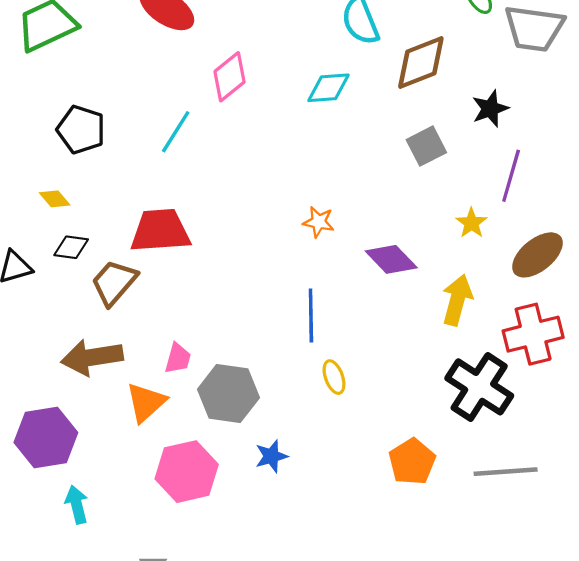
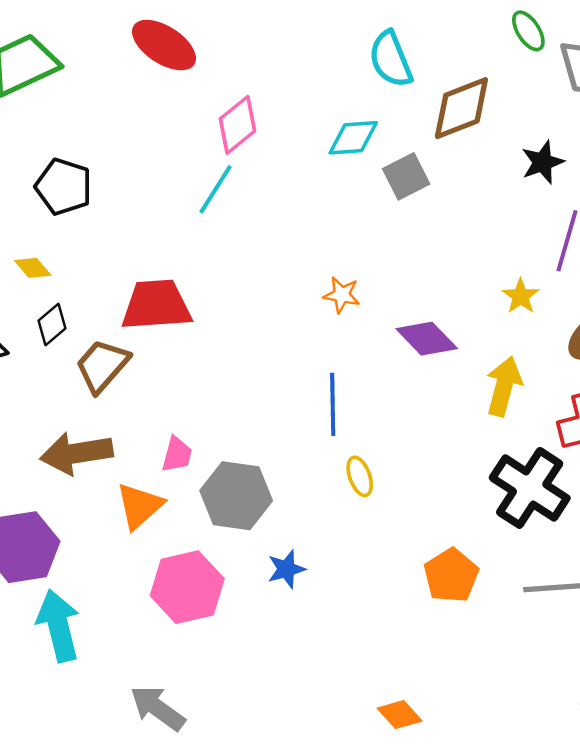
cyan line: (176, 132) -> (216, 189), moved
gray square: (426, 146) -> (406, 176), moved
black diamond: (71, 247) -> (52, 324), turned -48
cyan arrow: (77, 505) -> (58, 626), size x1.6

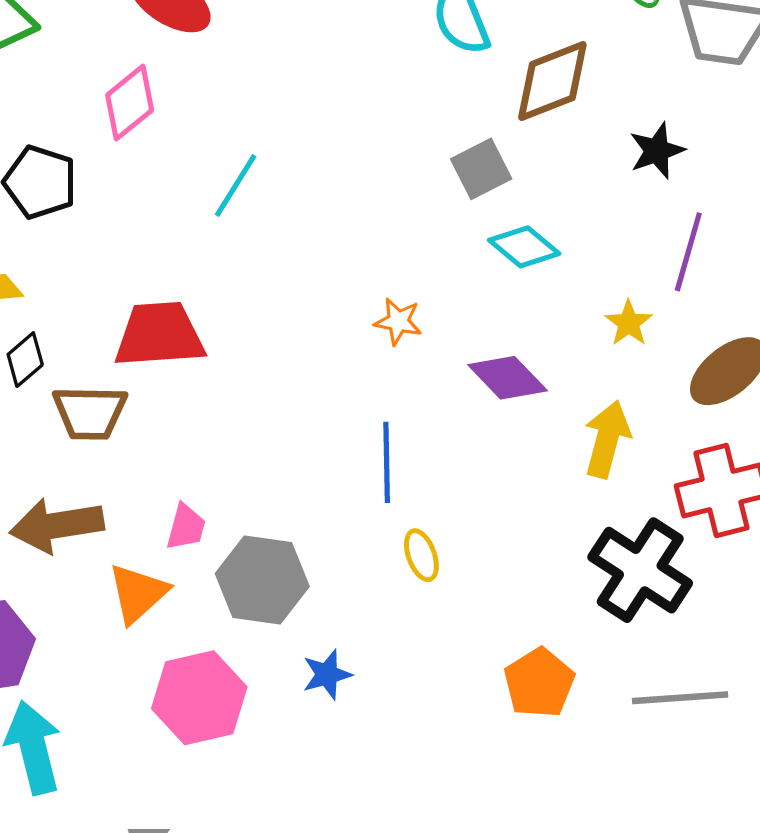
pink diamond: (237, 125) -> (130, 103), moved
cyan diamond: (353, 138) -> (524, 247), moved, turned 44
brown trapezoid: (102, 366) -> (90, 413), turned -130

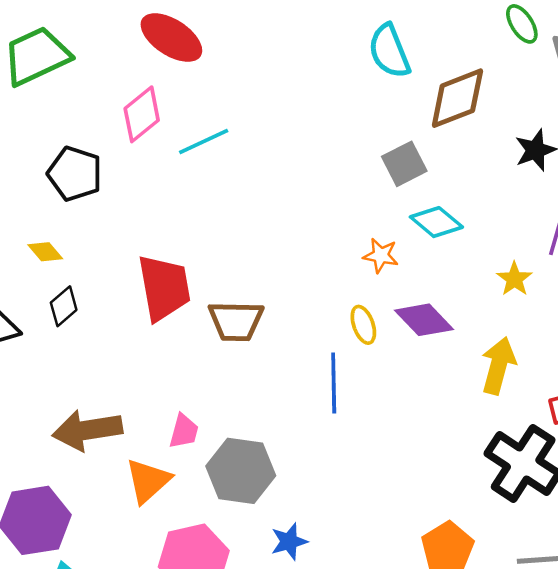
cyan line: (236, 185) -> (204, 142), moved, turned 33
orange star: (398, 321) -> (381, 255), moved
red trapezoid: (159, 335) -> (164, 288), turned 84
brown trapezoid: (90, 413) -> (236, 321), moved
yellow ellipse: (421, 555) -> (363, 325), moved

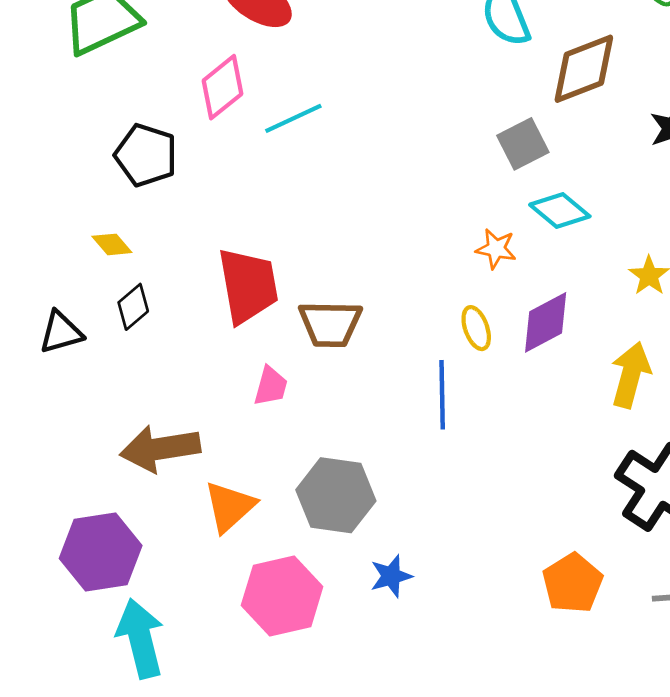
purple diamond: (424, 320) -> (546, 322), turned -74
pink trapezoid: (184, 431) -> (271, 386), moved

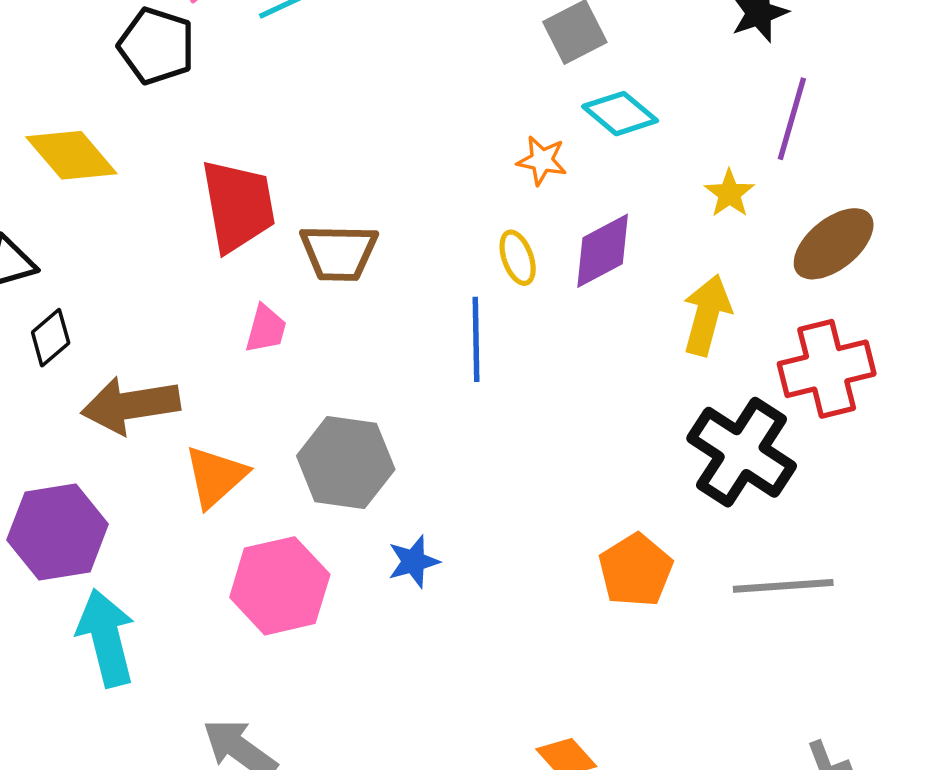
black pentagon: (146, 155) -> (156, 46), moved
yellow diamond: (112, 244) -> (71, 155), size x1.8
black diamond: (133, 307) -> (51, 338), moved

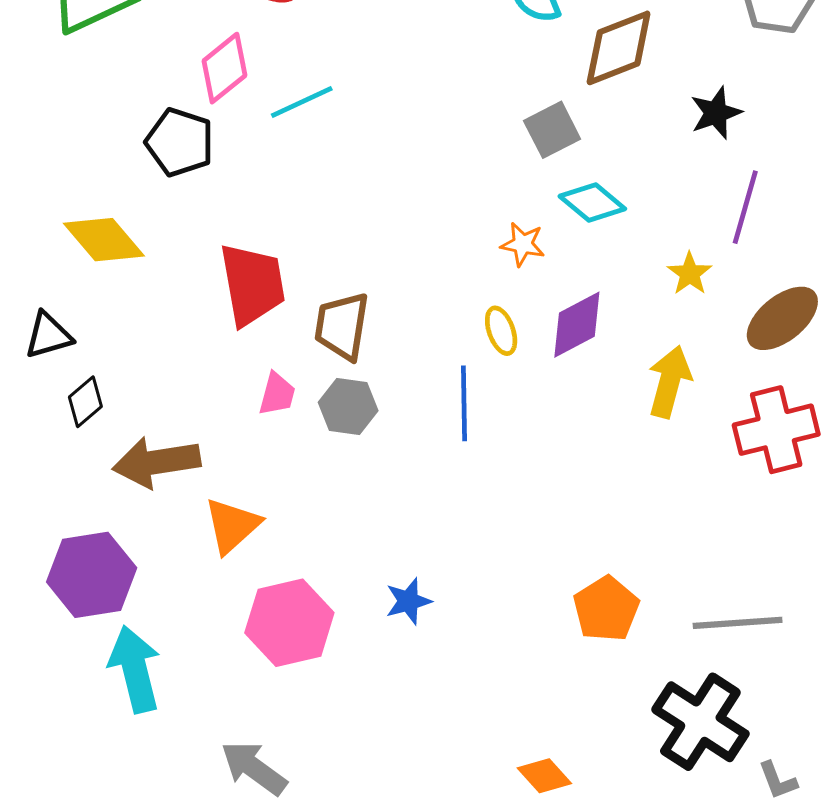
brown trapezoid: (339, 253) -> (342, 326), turned 98
black cross: (742, 452) -> (700, 722), moved
gray hexagon: (346, 463) -> (348, 406), moved, size x0.7

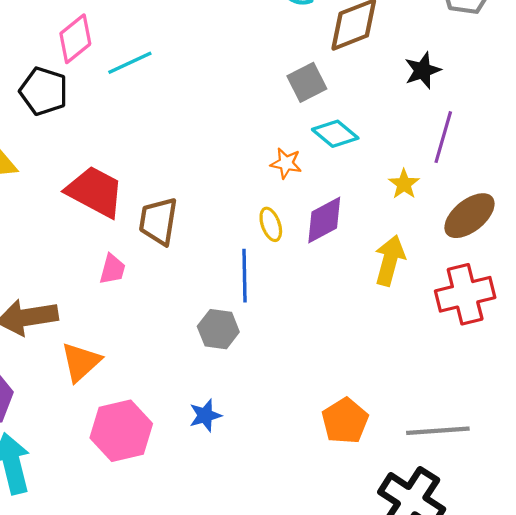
red trapezoid: (252, 284) -> (95, 192), turned -52
gray hexagon: (348, 406) -> (218, 329), moved

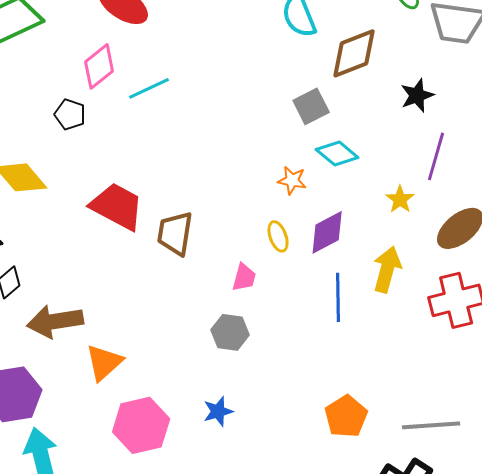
black pentagon: (44, 91) -> (70, 114), size x0.7
pink trapezoid: (112, 269) -> (244, 277), moved
blue line: (245, 276) -> (338, 297), moved

